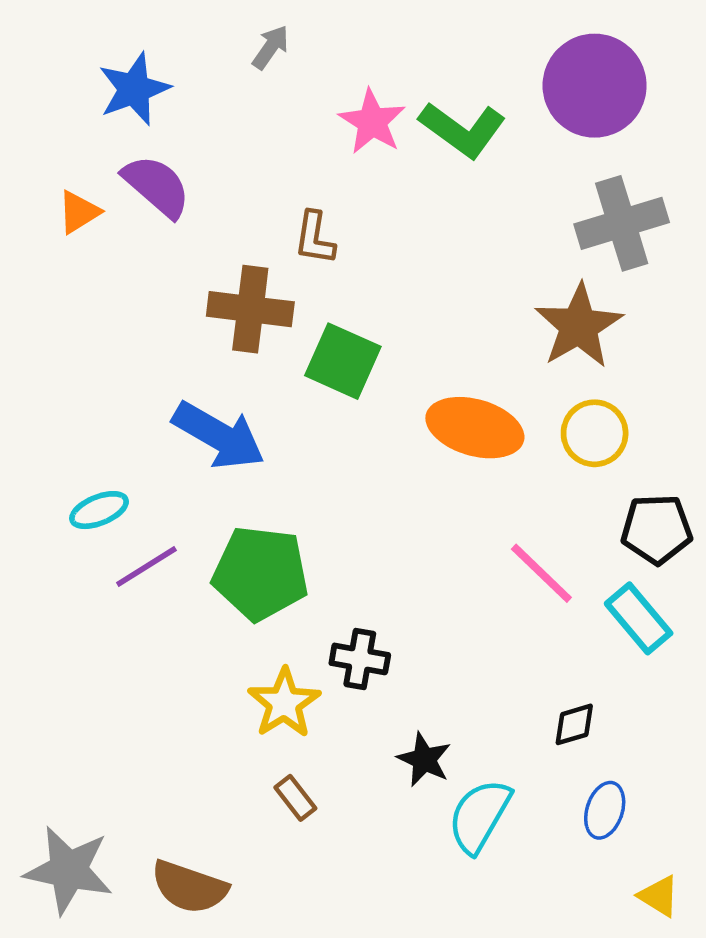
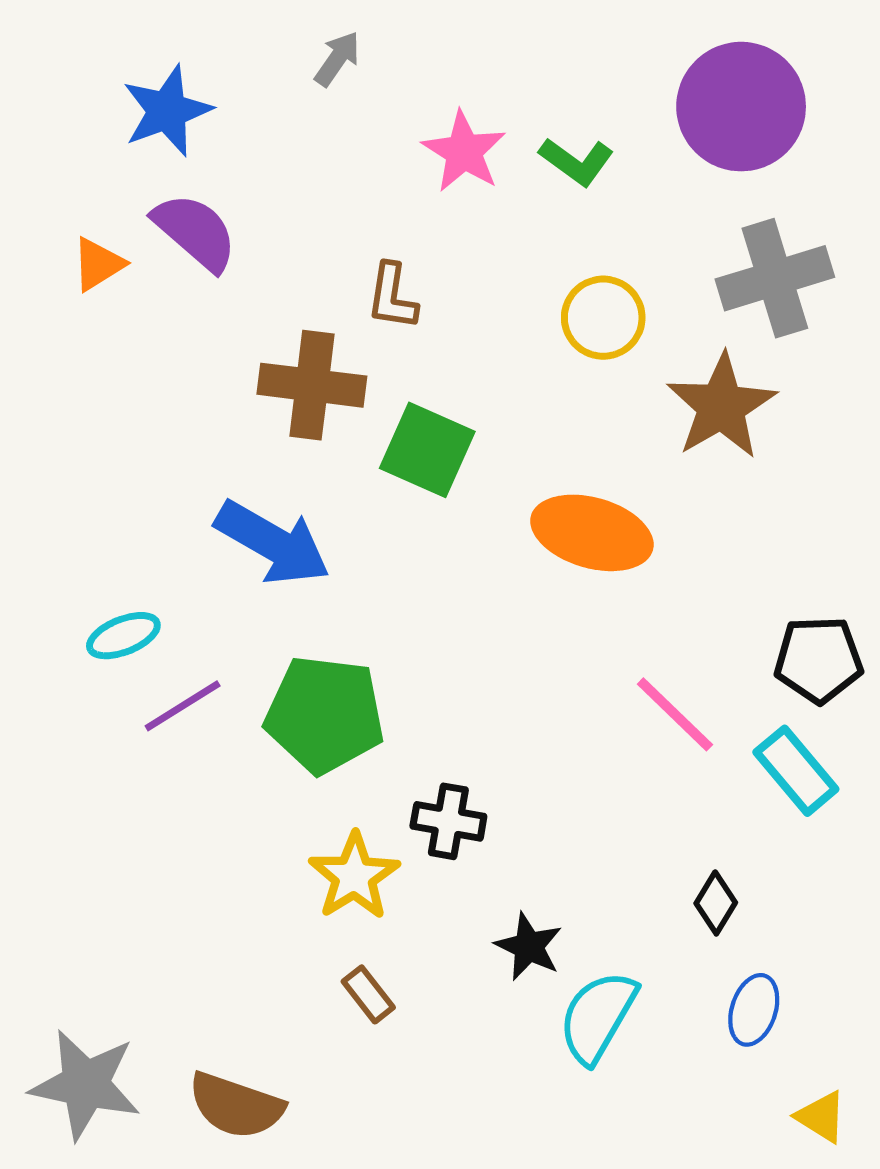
green L-shape: (462, 130) -> (576, 161), size x0.7
yellow circle: (595, 433) -> (603, 318), moved
black diamond: (574, 724) -> (716, 903), turned -42

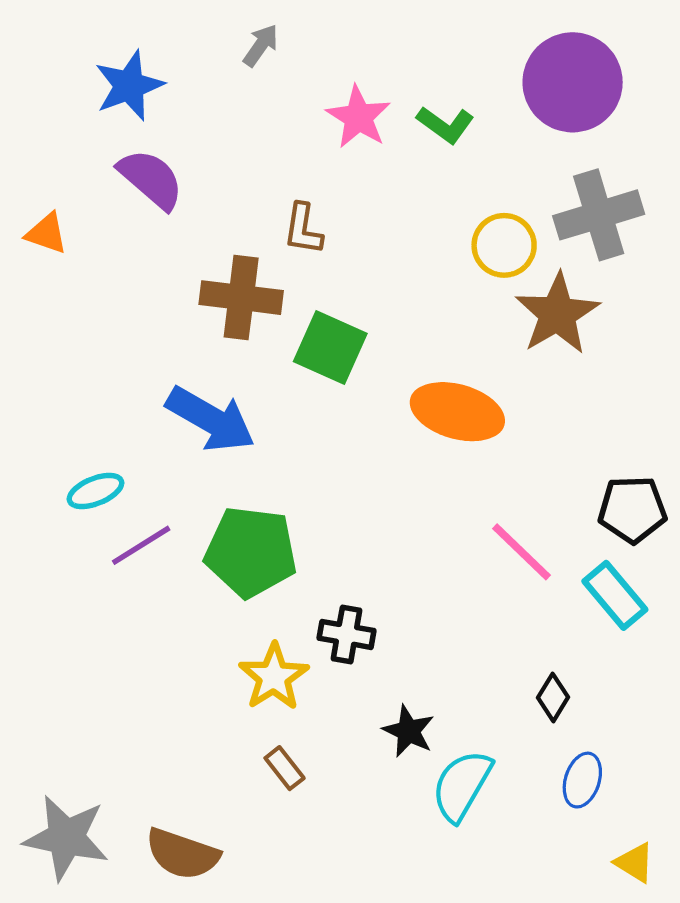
orange triangle: (98, 264) -> (47, 233), moved, turned 51
yellow circle: (603, 318) -> (504, 245), moved

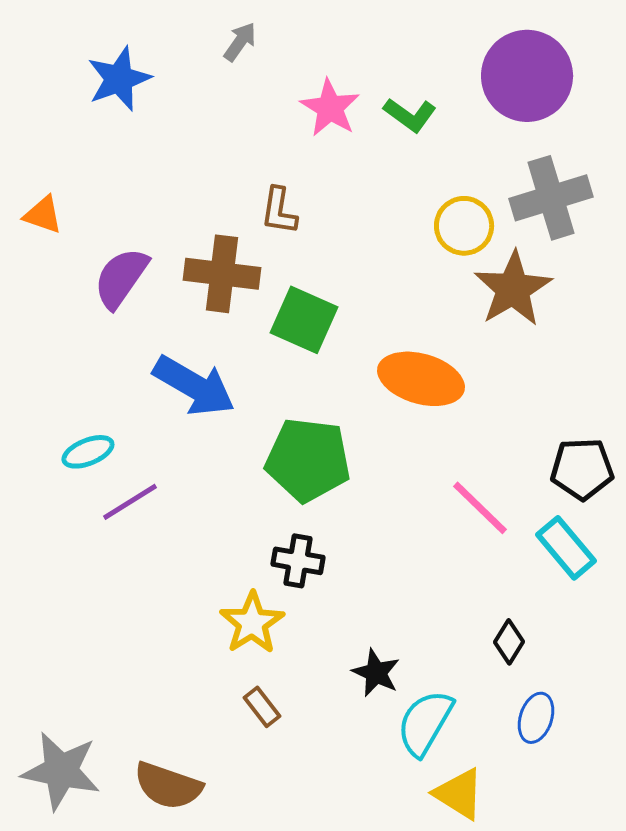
purple semicircle: (151, 179) -> (121, 278), moved, turned -96
green pentagon: (251, 552) -> (308, 460), moved
black cross: (347, 634) -> (298, 561), moved
yellow triangle: (635, 863) -> (459, 794), moved, size x1.4

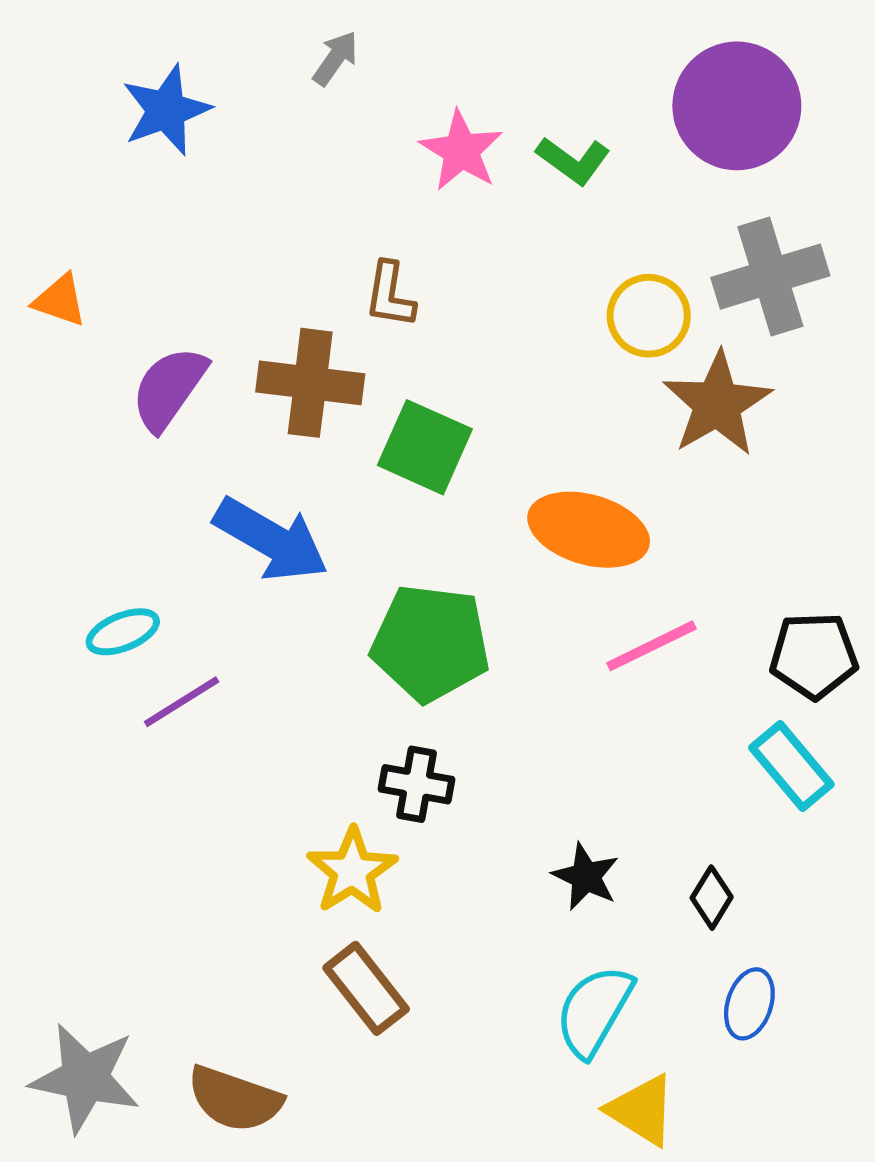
pink line: (480, 508) -> (652, 646), moved, turned -70
black star: (376, 673) -> (586, 877), moved
brown rectangle: (262, 707) -> (366, 988), size x1.6

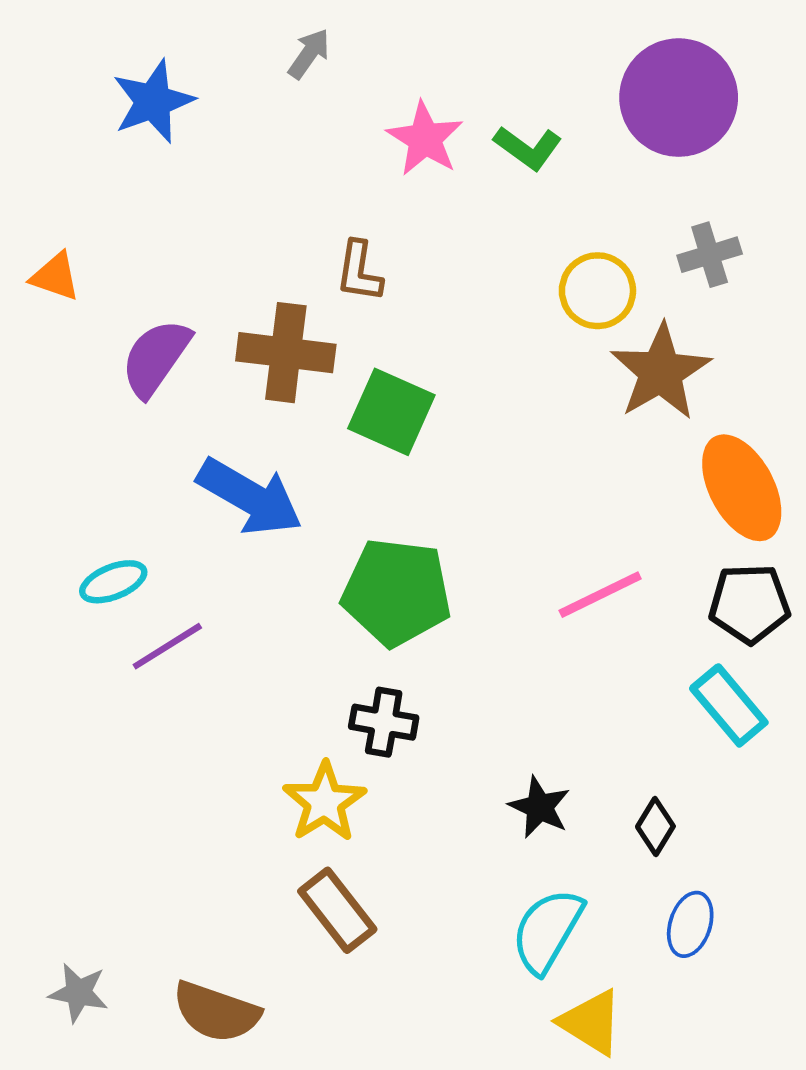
gray cross: (770, 277) -> (710, 255), size x0.6
orange ellipse: (589, 530) -> (742, 488), moved, turned 46
gray star: (85, 1078) -> (78, 993), size x0.6

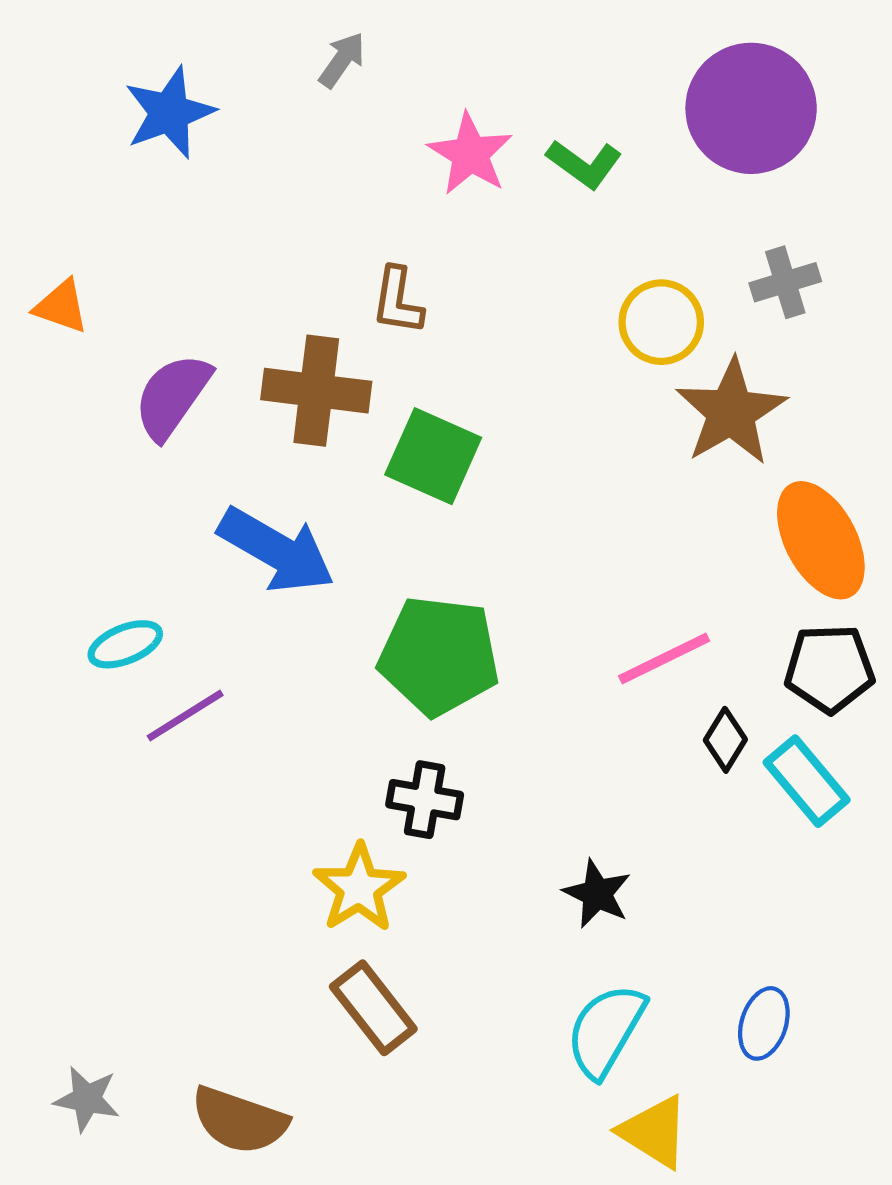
black diamond: (655, 826) -> (725, 740), moved

